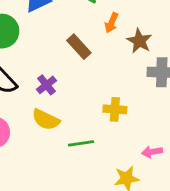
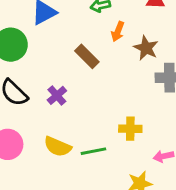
yellow cross: (115, 109) -> (130, 129), moved
yellow semicircle: (46, 120) -> (58, 147), moved

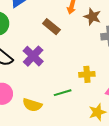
purple cross: (57, 95) -> (33, 56), size x1.5
yellow semicircle: (58, 147) -> (32, 105), moved

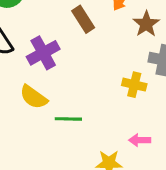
yellow cross: (87, 74) -> (134, 85), moved
yellow semicircle: (32, 105) -> (34, 97), moved

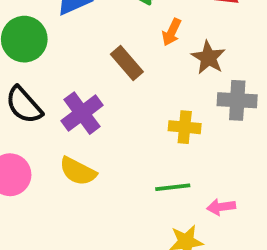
yellow cross: (134, 85) -> (185, 127), moved
green line: (68, 119) -> (173, 187), moved

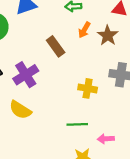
brown star: (208, 58) -> (108, 36), moved

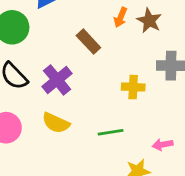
green line: (77, 124) -> (111, 132), moved

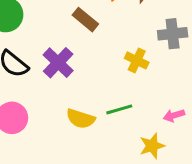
yellow cross: (133, 87) -> (137, 60), turned 30
yellow semicircle: (56, 123) -> (81, 119), moved

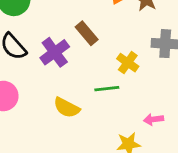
brown rectangle: (85, 20) -> (87, 33), moved
green line: (119, 109) -> (107, 89), moved

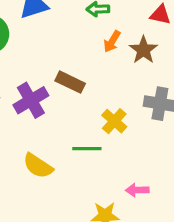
brown rectangle: (87, 33) -> (70, 82), turned -30

